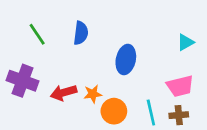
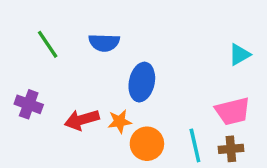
blue semicircle: (81, 33) -> (104, 43), turned 85
blue ellipse: (126, 60) -> (142, 82), moved
purple cross: (23, 81) -> (29, 104), size x0.7

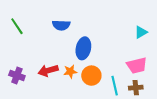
green line: (48, 44) -> (17, 26), moved
purple cross: (29, 104) -> (17, 76), moved
orange circle: (147, 144) -> (91, 76), moved

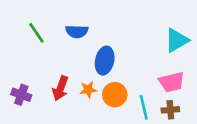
green line: (17, 26) -> (36, 33), moved
cyan triangle: (141, 32) -> (177, 40), size x1.5
red arrow: (48, 70) -> (60, 88), turned -54

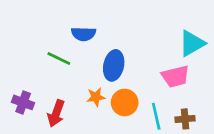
green line: (36, 33) -> (59, 59), moved, turned -30
pink trapezoid: (172, 82) -> (175, 76), moved
red arrow: (60, 88) -> (56, 113), moved

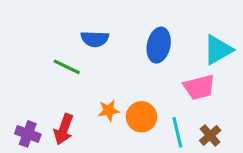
blue ellipse: (114, 65) -> (159, 45), moved
purple cross: (23, 102) -> (28, 134), moved
brown cross: (185, 119) -> (210, 135), turned -36

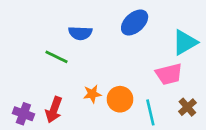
blue ellipse: (159, 45) -> (135, 22), moved, turned 36
brown cross: (210, 135) -> (187, 107), moved

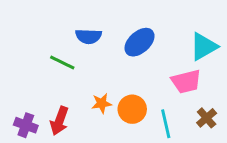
blue ellipse: (135, 22) -> (140, 42), moved

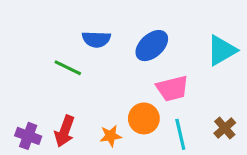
pink trapezoid: (186, 81) -> (172, 88), moved
orange star: (102, 103) -> (111, 136), moved

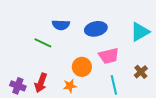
blue ellipse: (152, 46) -> (96, 29), turned 30
orange circle: (144, 118) -> (82, 67), moved
brown cross: (225, 128) -> (141, 72), moved

